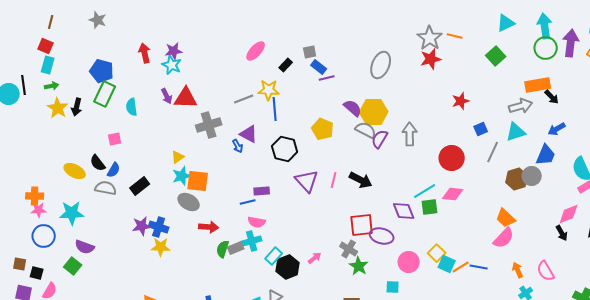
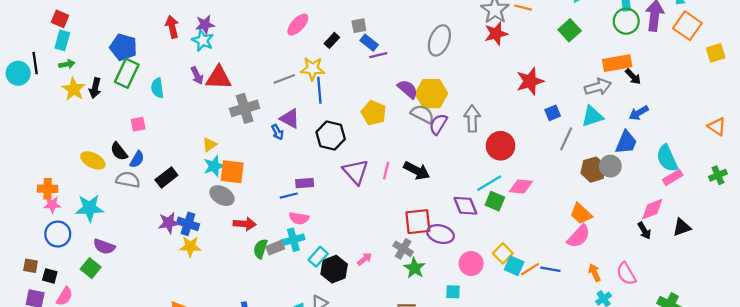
red star: (461, 101) -> (530, 81), size x1.4
red circle: (452, 158) -> (501, 146), moved
green square: (430, 207) -> (495, 201), turned 30

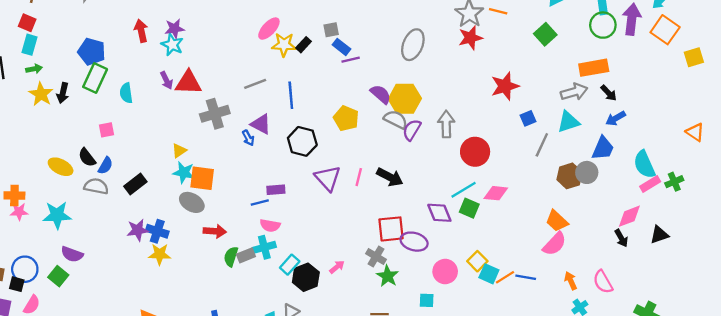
yellow star: (313, 69) -> (284, 45), moved
black arrow: (633, 77) -> (609, 93), moved
cyan star: (214, 166) -> (184, 172), turned 30
green cross: (718, 175) -> (674, 182), moved
blue circle: (58, 234) -> (25, 269), moved

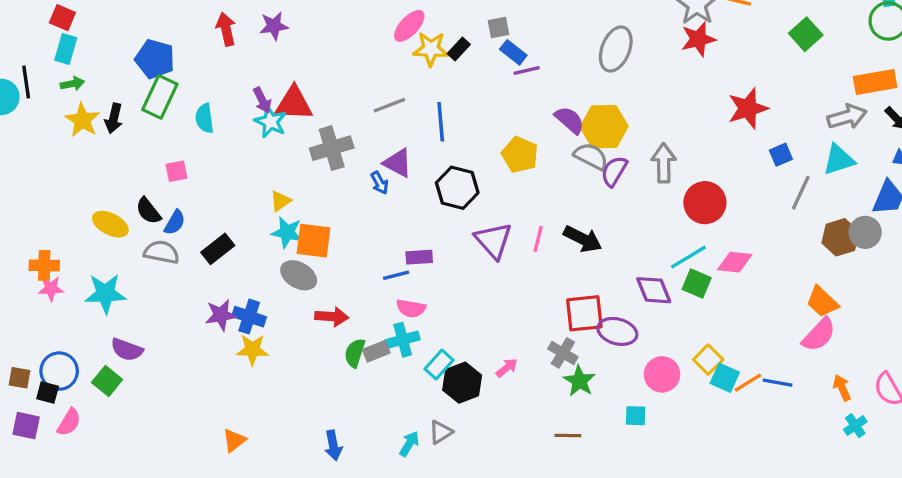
cyan star: (172, 45) -> (271, 122), moved

